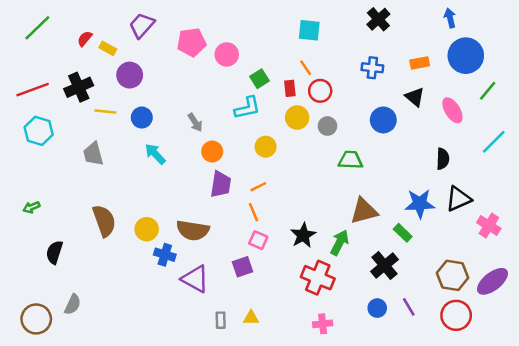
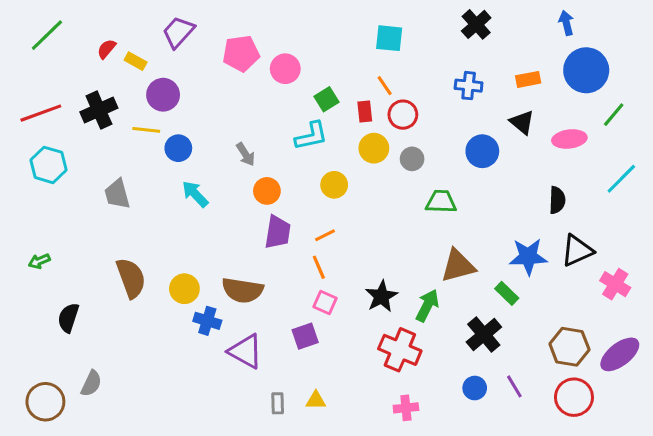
pink ellipse: (452, 110) -> (569, 139), turned -65
yellow line: (105, 111) -> (146, 130), moved

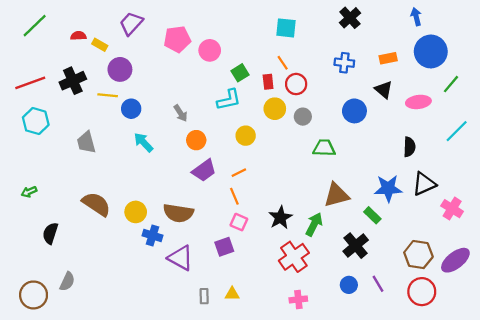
red semicircle: (107, 49) -> (78, 36), turned 48
purple trapezoid: (278, 232) -> (204, 170), turned 45
brown semicircle: (131, 278) -> (96, 204), turned -36
red cross: (400, 350) -> (294, 257), turned 32

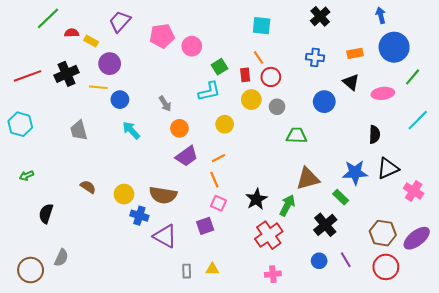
green line: (35, 26) -> (48, 18), moved
cyan hexagon: (36, 121) -> (20, 124), moved
brown semicircle: (96, 204) -> (88, 187), size x0.6

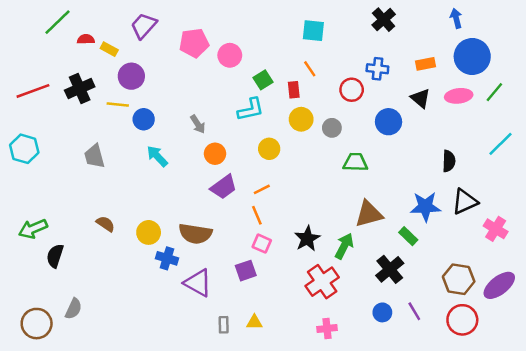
red circle: (271, 77) -> (352, 90), moved
pink ellipse: (383, 93) -> (459, 96), moved
green arrow: (26, 176) -> (33, 229), moved, size x1.6

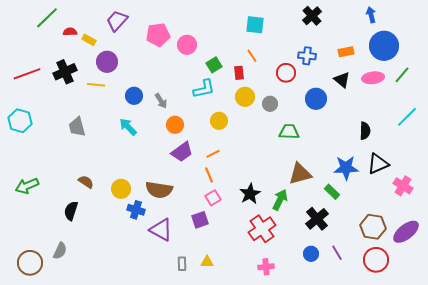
blue circle: (144, 119) -> (134, 96), moved
pink square: (262, 244) -> (213, 198), turned 35
black semicircle: (55, 256) -> (71, 211), moved

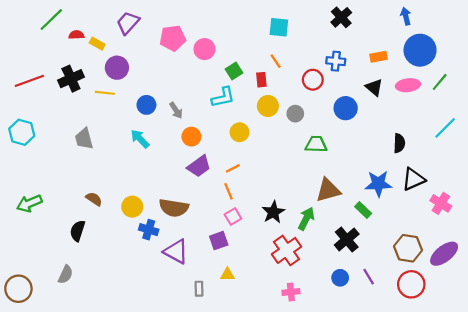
yellow triangle: (207, 262) -> (227, 274), moved
brown circle: (30, 263) -> (18, 289), moved

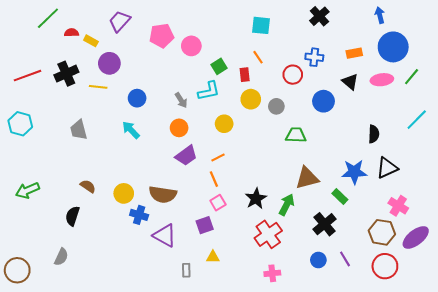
gray arrow: (176, 110) -> (181, 100), moved
pink cross: (441, 203) -> (398, 206), moved

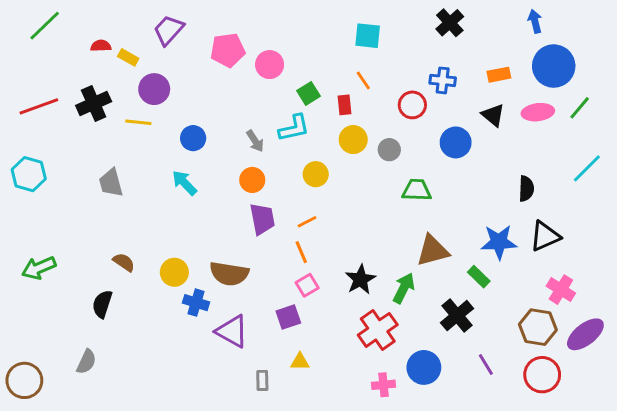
green line: (48, 18) -> (45, 26), moved
purple trapezoid: (186, 156) -> (262, 219), turned -65
blue circle: (318, 260) -> (424, 367), moved, size x1.5

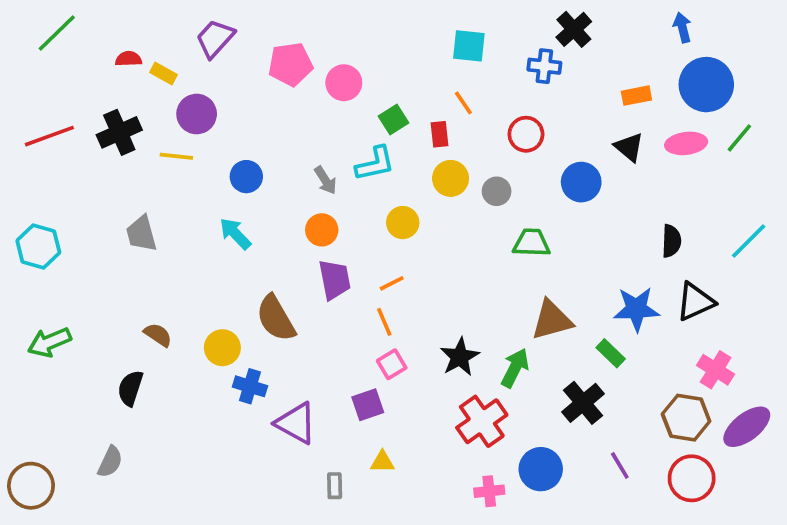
blue cross: (443, 80) -> (544, 66), moved
cyan line: (587, 168) -> (749, 241), moved
cyan hexagon: (29, 174) -> (38, 246), moved
brown semicircle: (229, 274) -> (276, 318), moved, turned 51

